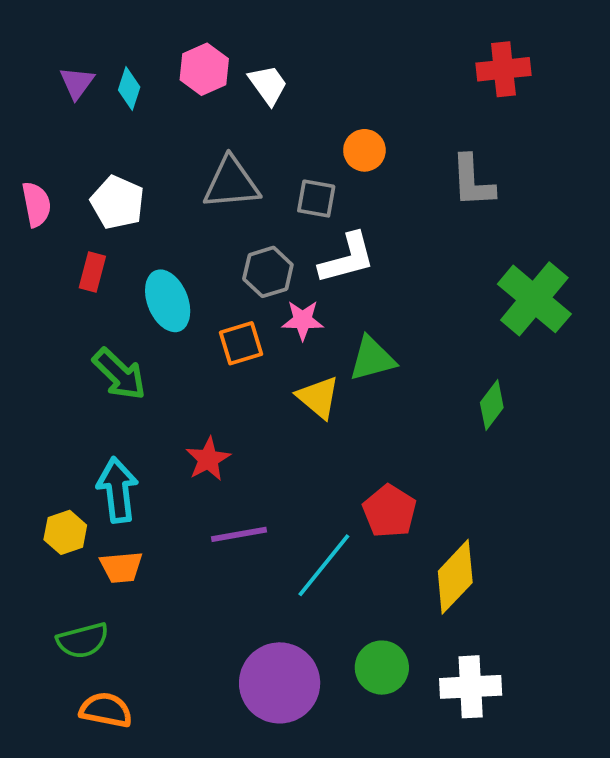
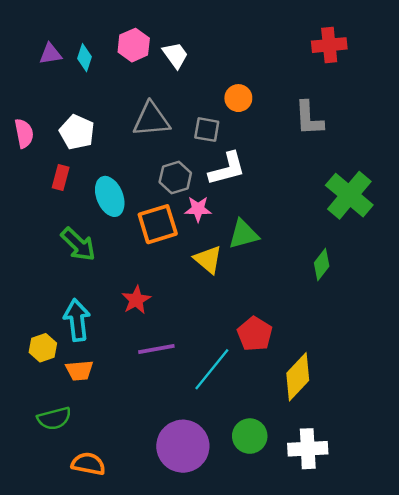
purple triangle: (77, 83) -> (50, 54), turned 45
orange square: (241, 343) -> (158, 224), size x1.4
orange semicircle: (106, 710) -> (88, 464), moved

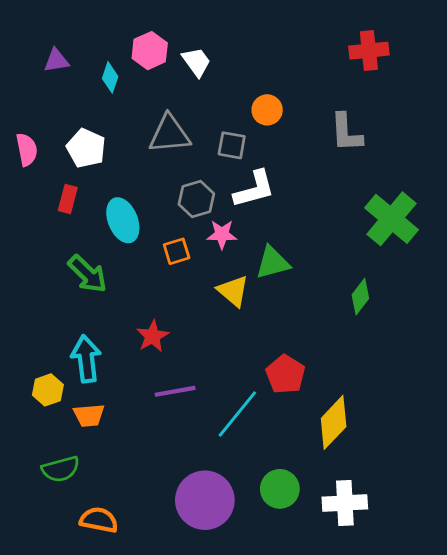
cyan diamond: (85, 58) -> (110, 77), moved
orange square: (158, 224) -> (177, 251), size x0.6

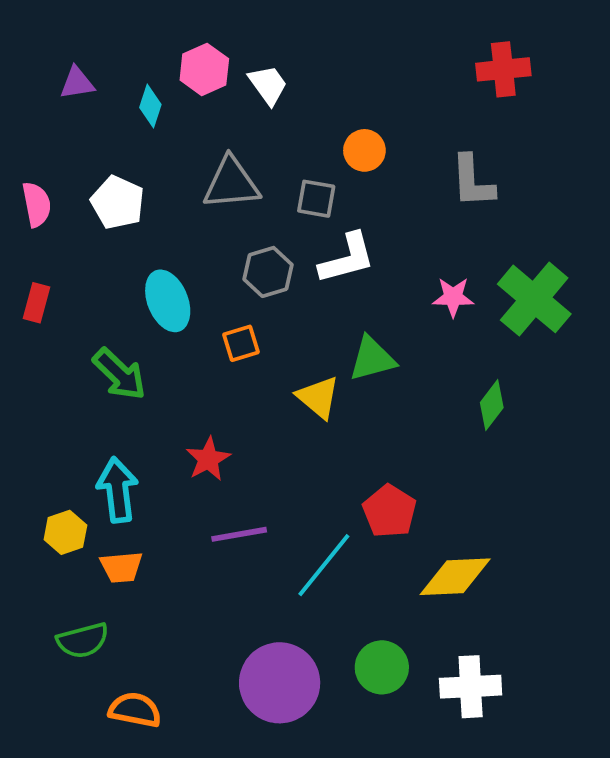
red rectangle: (68, 199) -> (37, 303), moved
pink star: (222, 234) -> (453, 297), moved
yellow diamond: (334, 422) -> (455, 577), turned 44

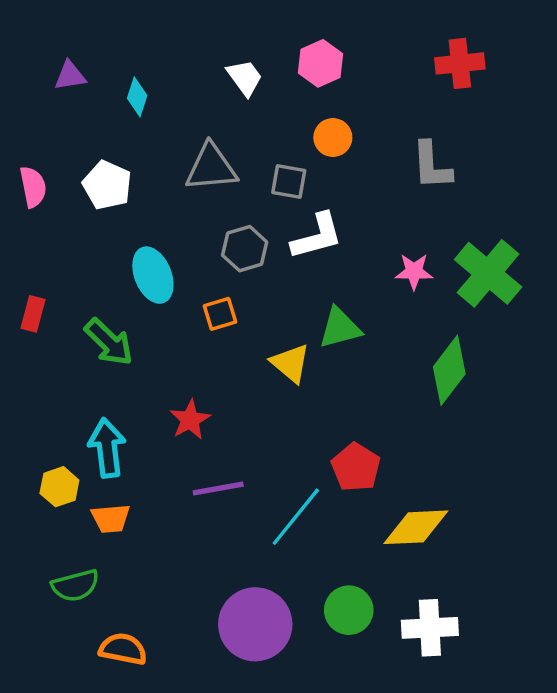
pink hexagon: (204, 69) -> (321, 63), moved
red rectangle: (37, 303) -> (33, 314), moved
green diamond: (492, 405) -> (449, 370), size x1.5

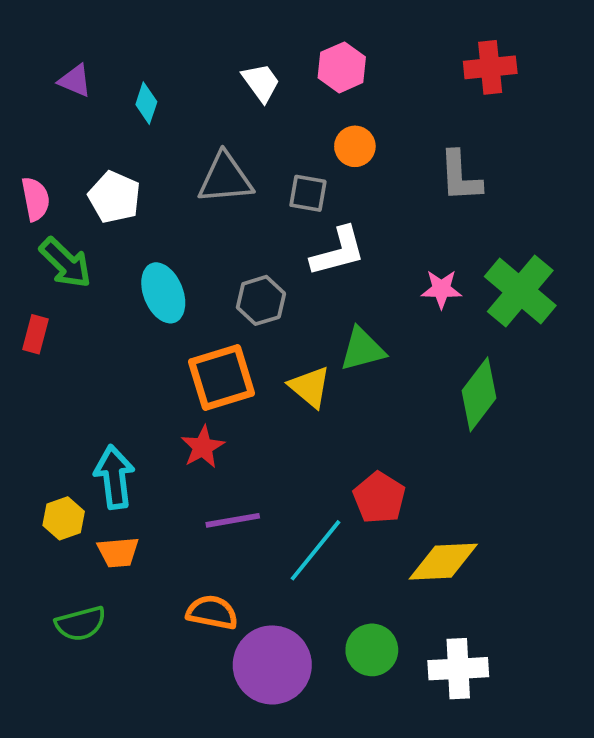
purple triangle: (70, 76) -> (75, 81), turned 32
gray hexagon: (245, 249) -> (261, 300), moved
orange square: (220, 314) -> (222, 377), moved, size x1.8
green arrow: (109, 342) -> (66, 263), moved
orange semicircle: (123, 649) -> (212, 612), moved

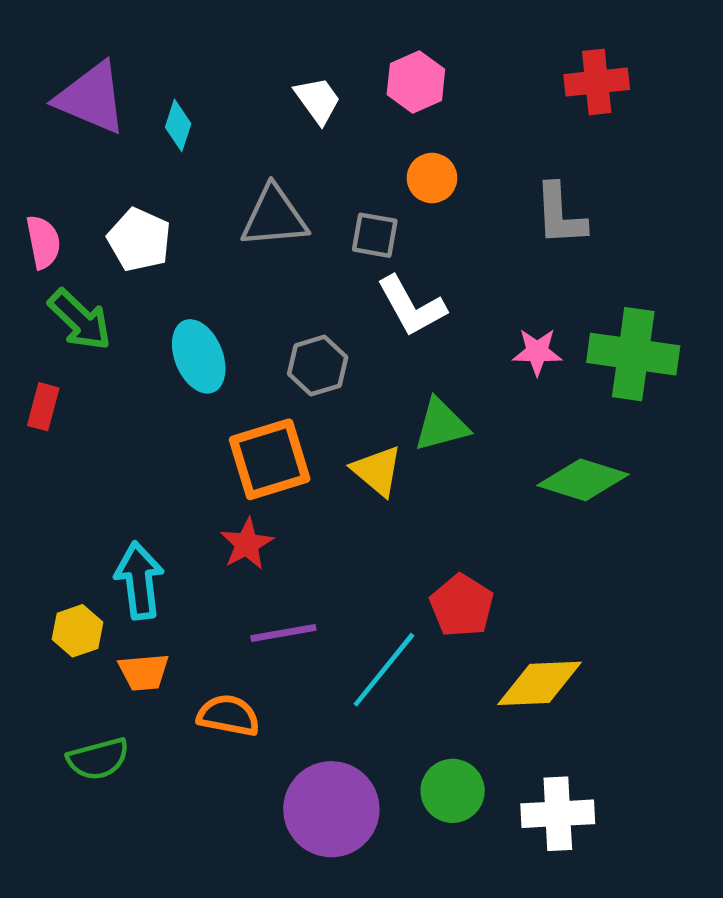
purple triangle: (75, 81) -> (91, 98), size x1.8
white L-shape: (338, 252) -> (411, 306), turned 76
green cross: (520, 291) -> (633, 354), turned -32
green diamond: (479, 394) -> (583, 480), turned 70
orange semicircle: (212, 612) -> (228, 715), moved

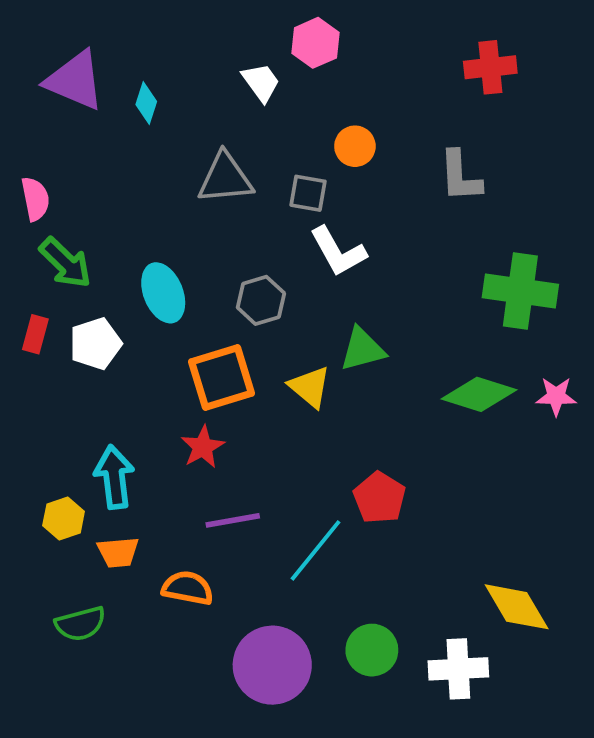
pink hexagon: (416, 82) -> (315, 43), moved
white pentagon: (139, 240) -> (96, 344), moved, turned 30
pink star: (537, 352) -> (556, 396), moved
yellow diamond: (539, 683) -> (517, 607), moved, turned 62

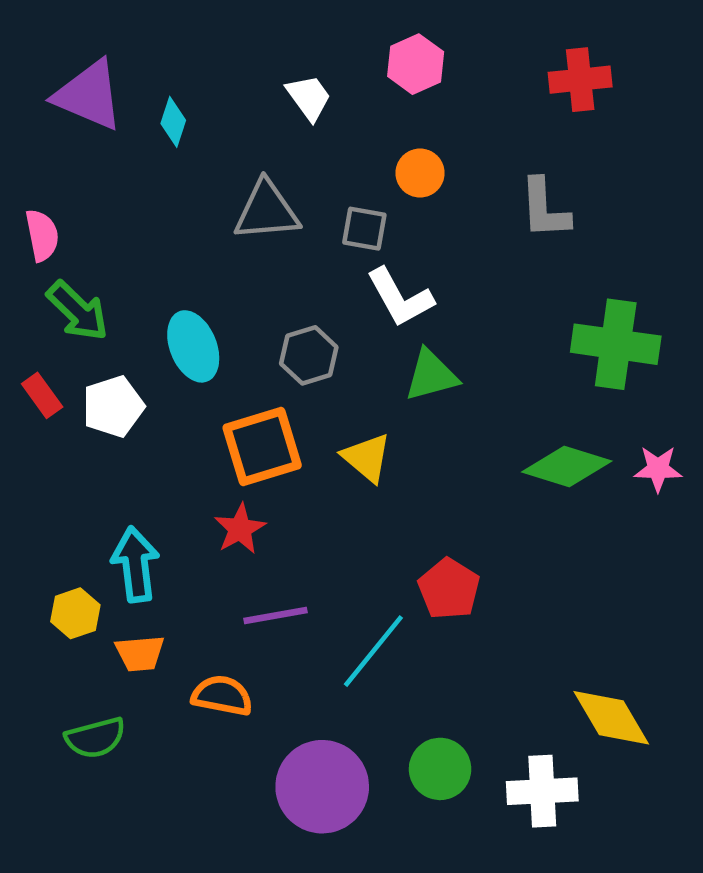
pink hexagon: (315, 43) -> (416, 64), moved
red rectangle: (35, 334) -> (42, 395), turned -51
green triangle: (362, 349) -> (431, 375), moved

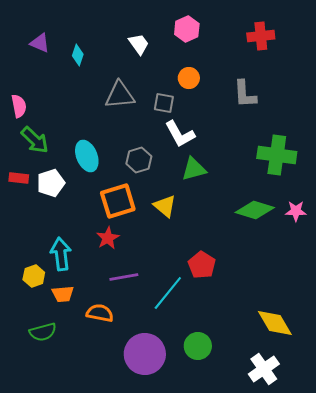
purple triangle: (89, 95) -> (40, 43), size x0.6
red rectangle: (42, 395) -> (19, 178), turned -48
white cross: (542, 791) -> (264, 369), moved, turned -32

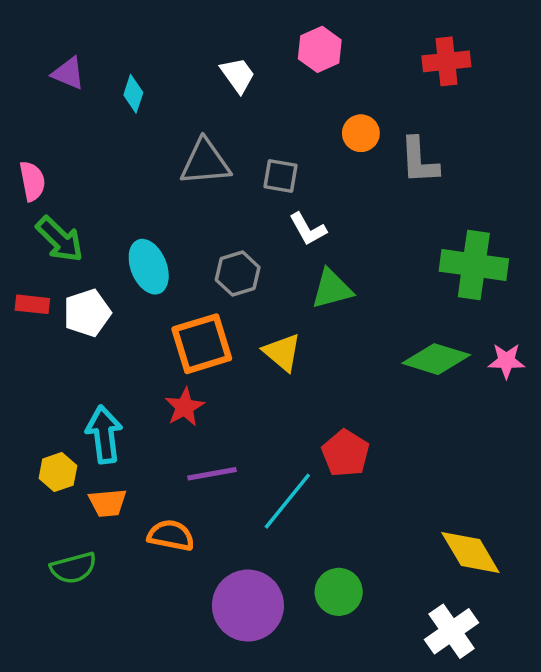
orange circle: (189, 78) -> (361, 133), moved
white L-shape: (180, 134) -> (308, 229), size x0.7

